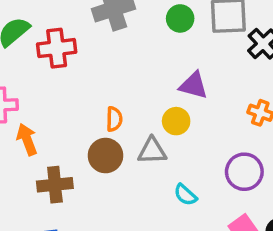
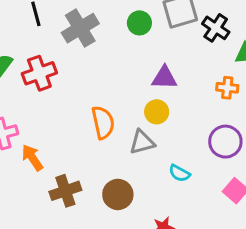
orange semicircle: (114, 119) -> (103, 123), size x1.5
brown circle: (105, 156) -> (118, 194), moved

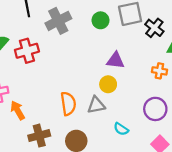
orange semicircle: (103, 123) -> (68, 104), moved

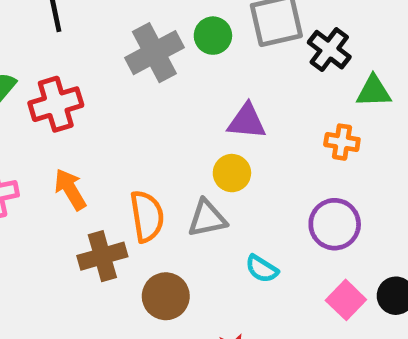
gray cross: (58, 21) -> (154, 53), moved
orange arrow: (18, 110) -> (70, 189), moved
brown cross: (39, 136) -> (102, 256), moved

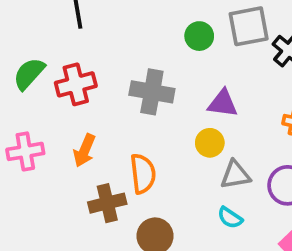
gray cross: (154, 53) -> (152, 92), moved, turned 36
orange arrow: (70, 189) -> (84, 151), turned -128
gray triangle: (207, 218) -> (235, 175), moved

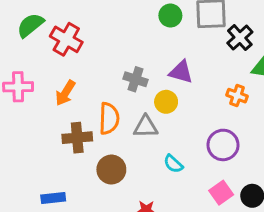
red cross: (76, 84) -> (66, 39), turned 36
gray cross: (152, 92) -> (135, 79), moved, size x0.7
gray triangle: (235, 175) -> (146, 127), moved

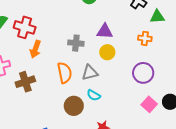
orange arrow: (65, 93) -> (35, 49), moved
yellow circle: (166, 102) -> (107, 52), moved
brown cross: (77, 138) -> (25, 82), moved
cyan semicircle: (173, 164) -> (94, 95), moved

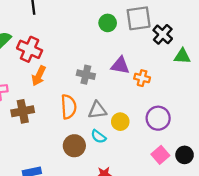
orange cross: (145, 38) -> (142, 78), moved
yellow circle: (107, 52) -> (120, 122), moved

